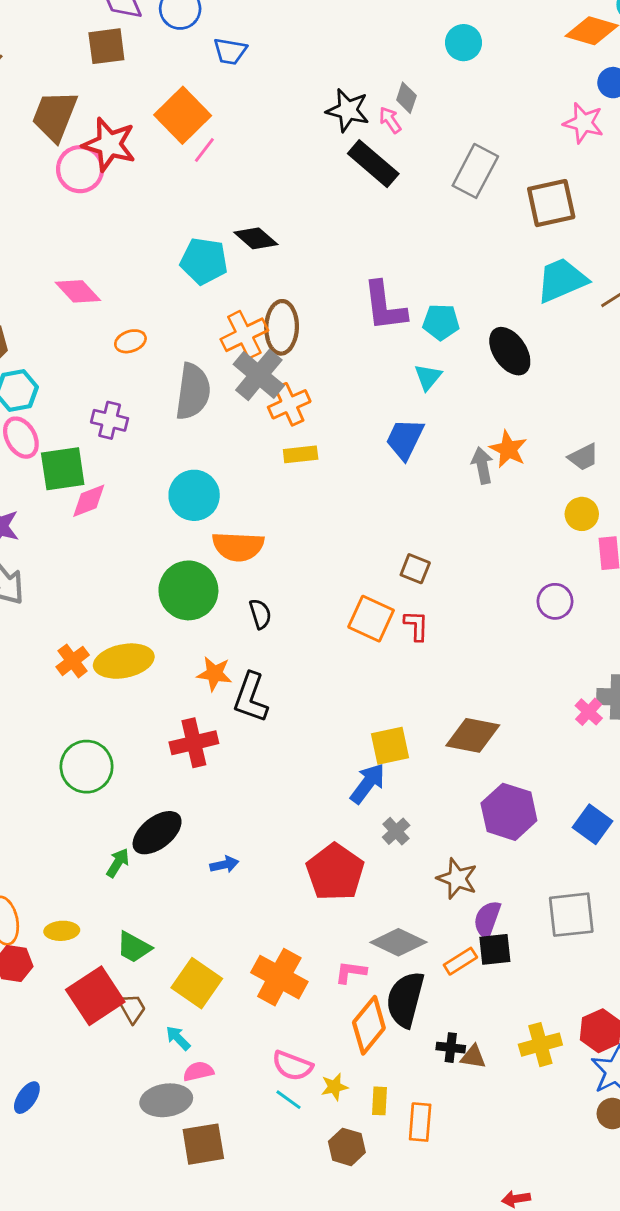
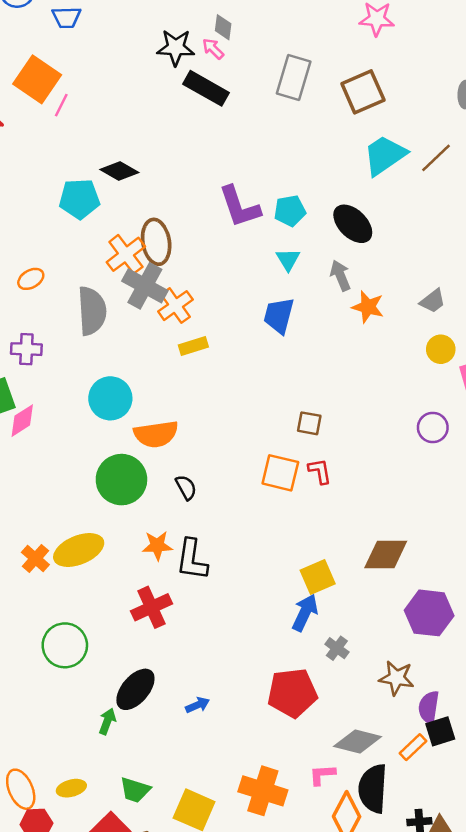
gray arrow: (482, 465) -> (340, 275), moved
red pentagon: (335, 872) -> (292, 693), turned -30

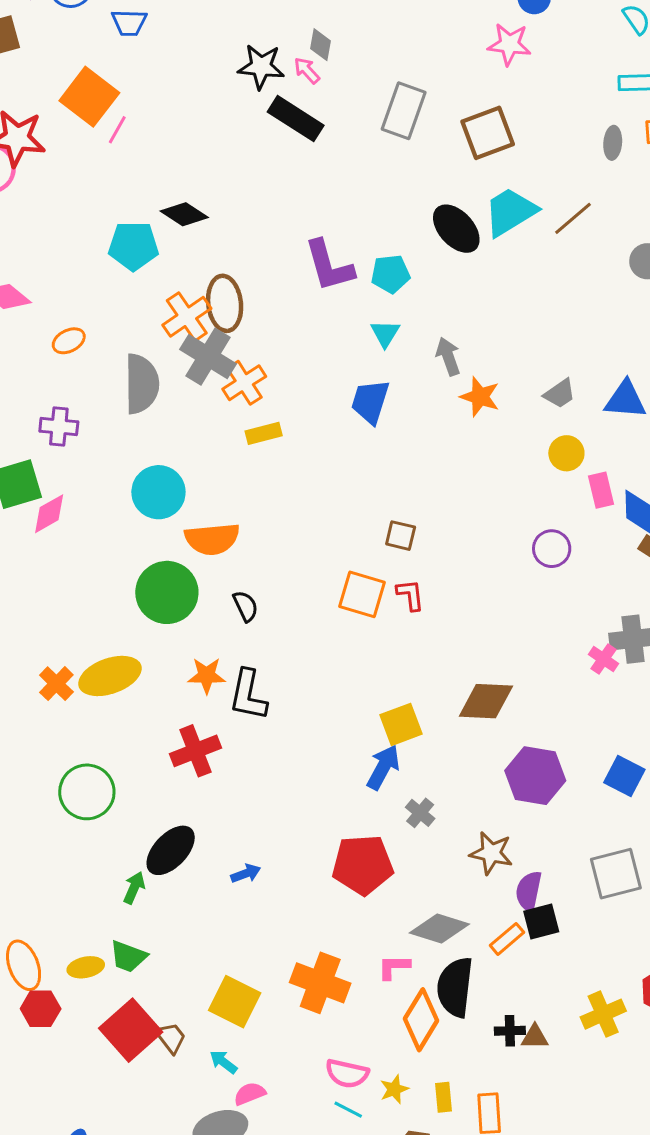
black ellipse: (353, 224) -> (456, 229), moved
green trapezoid: (135, 790) -> (128, 956), moved

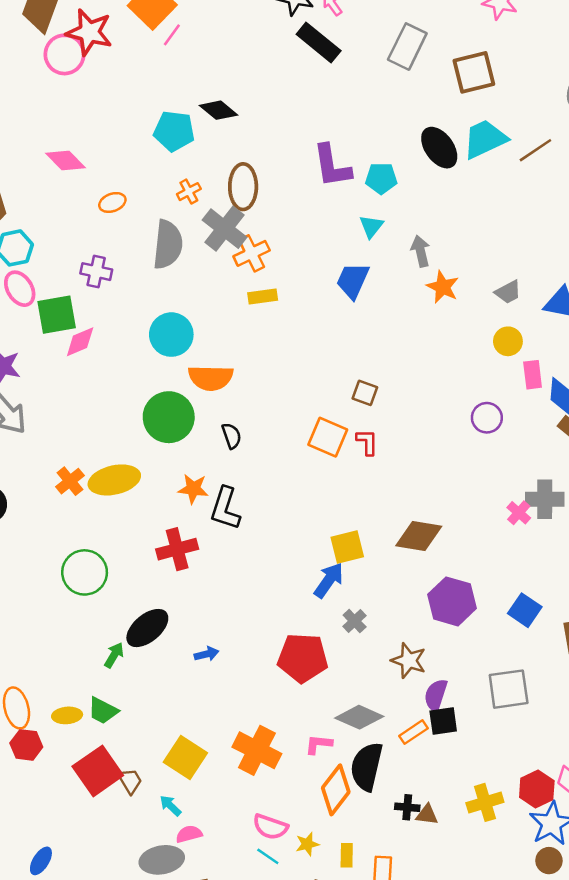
orange cross: (187, 317) -> (189, 192), moved, size x0.6

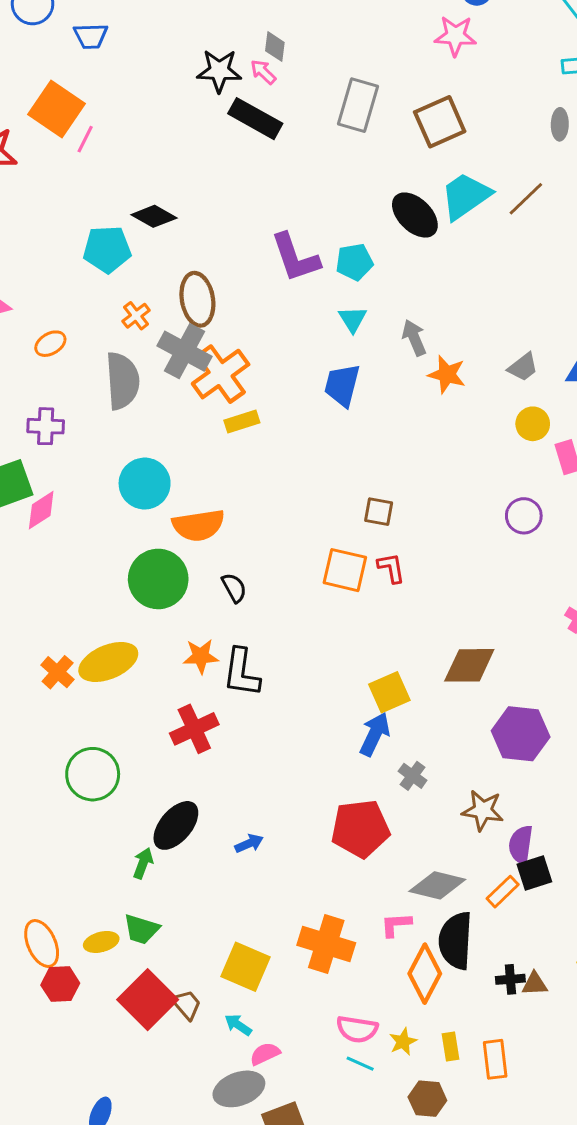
orange cross: (252, 253) -> (221, 374), size x1.4

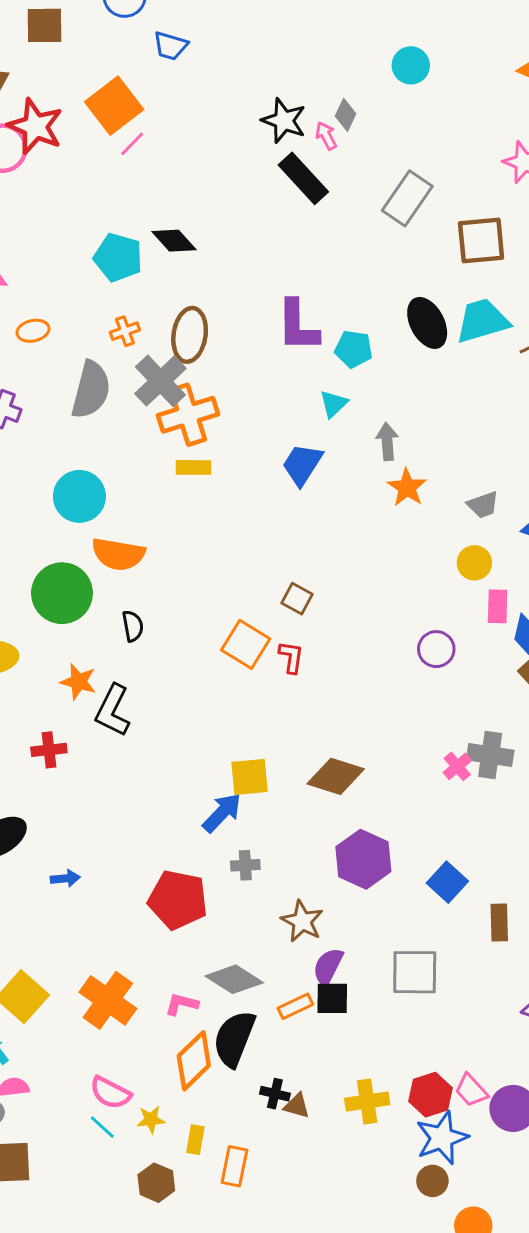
red cross: (194, 729) -> (49, 750), size x0.7
gray cross: (413, 776) -> (245, 865), turned 32

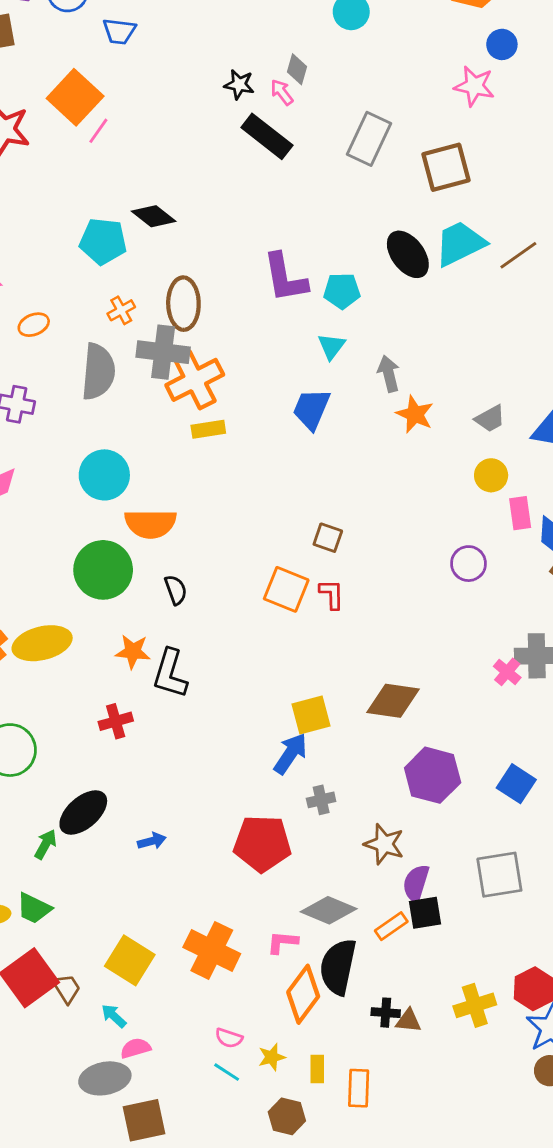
black star: (284, 121) -> (239, 84), size x0.7
gray cross: (160, 381) -> (163, 352), turned -30
pink semicircle: (110, 1093) -> (229, 1038), size x0.7

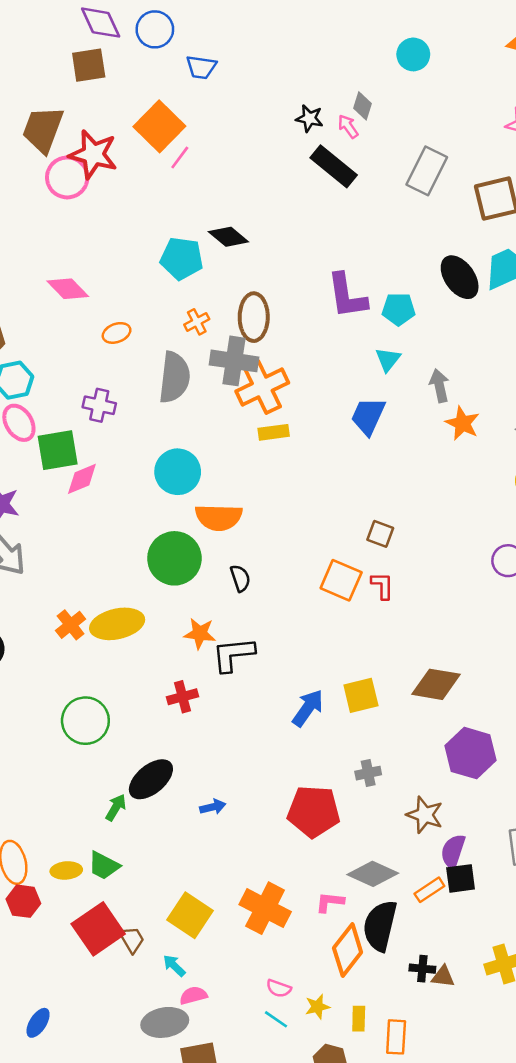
black L-shape: (170, 674) -> (233, 654), turned 66
blue arrow: (290, 754) -> (308, 708), moved

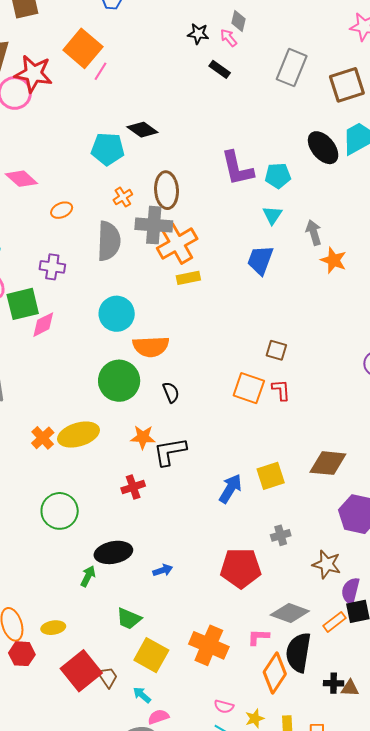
black rectangle: (334, 166) -> (220, 69), size x0.6
black ellipse: (151, 779) -> (113, 552), turned 33
green trapezoid: (104, 866) -> (129, 619), moved

